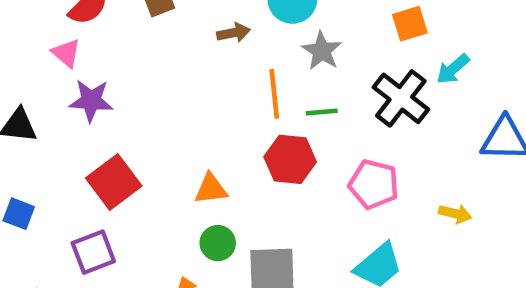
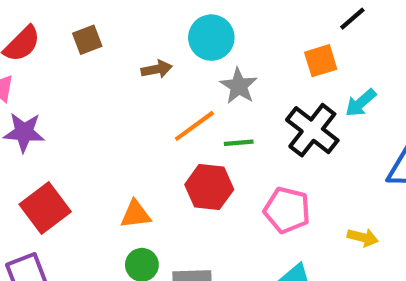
orange line: (274, 94) -> (194, 126), turned 60

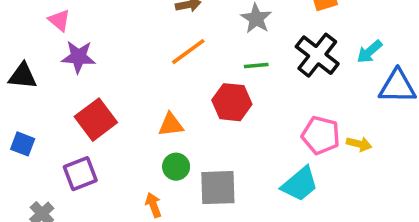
cyan arrow: (361, 103) -> (369, 52), moved
orange line: (194, 126) -> (188, 52), moved
pink pentagon: (287, 210) -> (321, 135), moved

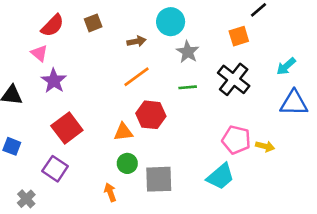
cyan arrow: (369, 52) -> (286, 66), moved
purple star: (78, 57) -> (54, 81), turned 30
red hexagon: (232, 102) -> (151, 115), moved
purple square: (80, 174) -> (55, 169), turned -35

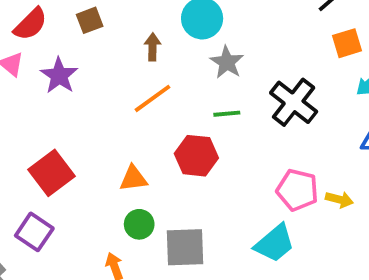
orange square: (239, 36) -> (347, 43), moved
brown arrow: (136, 41) -> (153, 47), turned -78
purple star: (54, 81) -> (59, 76), moved
red hexagon: (151, 115) -> (196, 156), moved

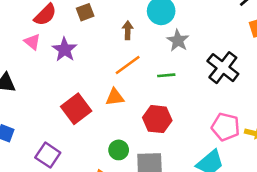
green line: (227, 114) -> (166, 75), moved
red hexagon: (196, 156) -> (157, 119), moved
red square: (51, 173) -> (76, 109), moved
orange triangle: (133, 179) -> (115, 97), moved

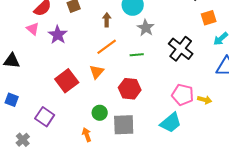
orange triangle: (115, 97) -> (97, 72), turned -42

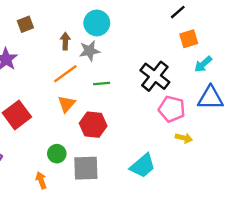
gray star: (146, 28) -> (89, 51), moved, turned 30
orange triangle: (97, 72) -> (67, 104), moved
pink pentagon: (183, 95) -> (172, 109), moved

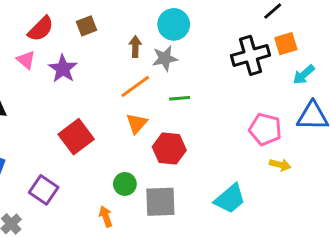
black cross: (155, 76) -> (251, 55), moved, turned 36

